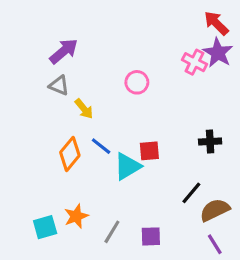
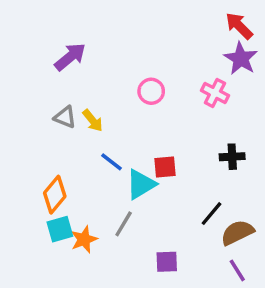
pink cross: (194, 62) -> (215, 93), moved
gray triangle: (59, 85) -> (65, 117), moved
orange diamond: (70, 154) -> (55, 195), moved
cyan square: (45, 227) -> (60, 229), moved
gray line: (112, 232) -> (124, 224), moved

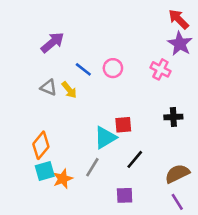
blue line: (112, 162) -> (83, 69), moved
black line: (211, 214) -> (135, 159), moved

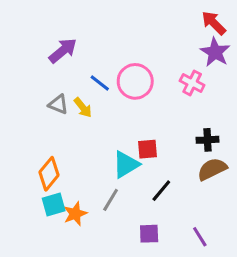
pink circle: (113, 68) -> (135, 81), size x1.5
brown semicircle: (177, 174) -> (212, 169), moved
purple line: (177, 202) -> (200, 237), moved

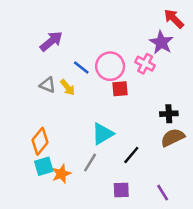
purple star: (215, 52) -> (161, 42), moved
pink cross: (192, 83) -> (145, 64), moved
red square: (147, 149) -> (120, 89), moved

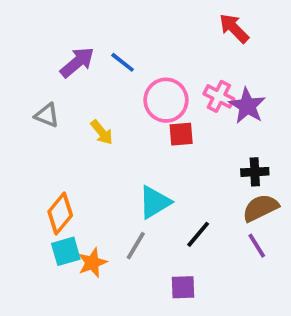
red arrow: (174, 19) -> (234, 28), moved
purple star: (161, 42) -> (247, 106), moved
blue line: (81, 67) -> (123, 62), moved
gray triangle: (48, 85) -> (47, 115), moved
purple line: (163, 193) -> (257, 246), moved

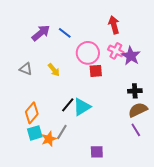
red arrow: (234, 28) -> (114, 25), moved, turned 30
gray triangle: (47, 115) -> (26, 69), moved
black line: (198, 234) -> (68, 105), moved
gray line: (136, 246) -> (62, 132), moved

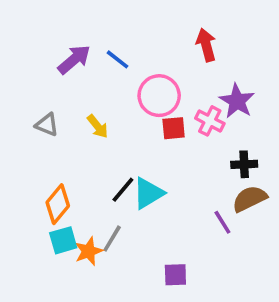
pink cross: (116, 51) -> (210, 121), moved
purple line: (136, 130) -> (222, 222), moved

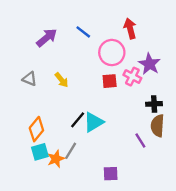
blue line: (118, 59) -> (83, 32), moved
pink circle: (159, 96) -> (112, 53), moved
brown semicircle: (250, 199) -> (158, 126), turned -60

